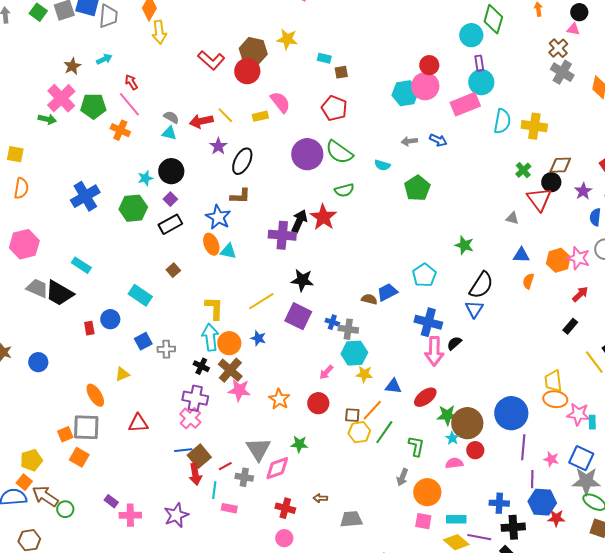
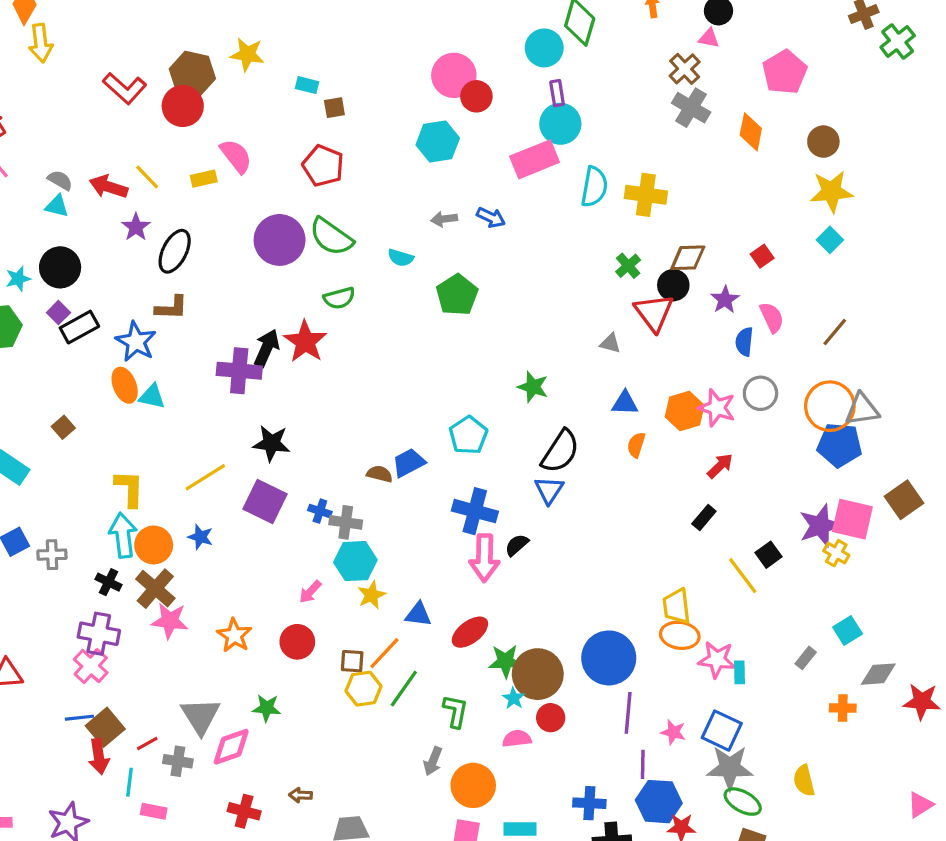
pink circle: (425, 86) -> (454, 75), moved
red arrow: (201, 121) -> (108, 187), turned 30
black rectangle: (170, 224) -> (79, 327), moved
yellow star: (364, 374) -> (372, 595), turned -30

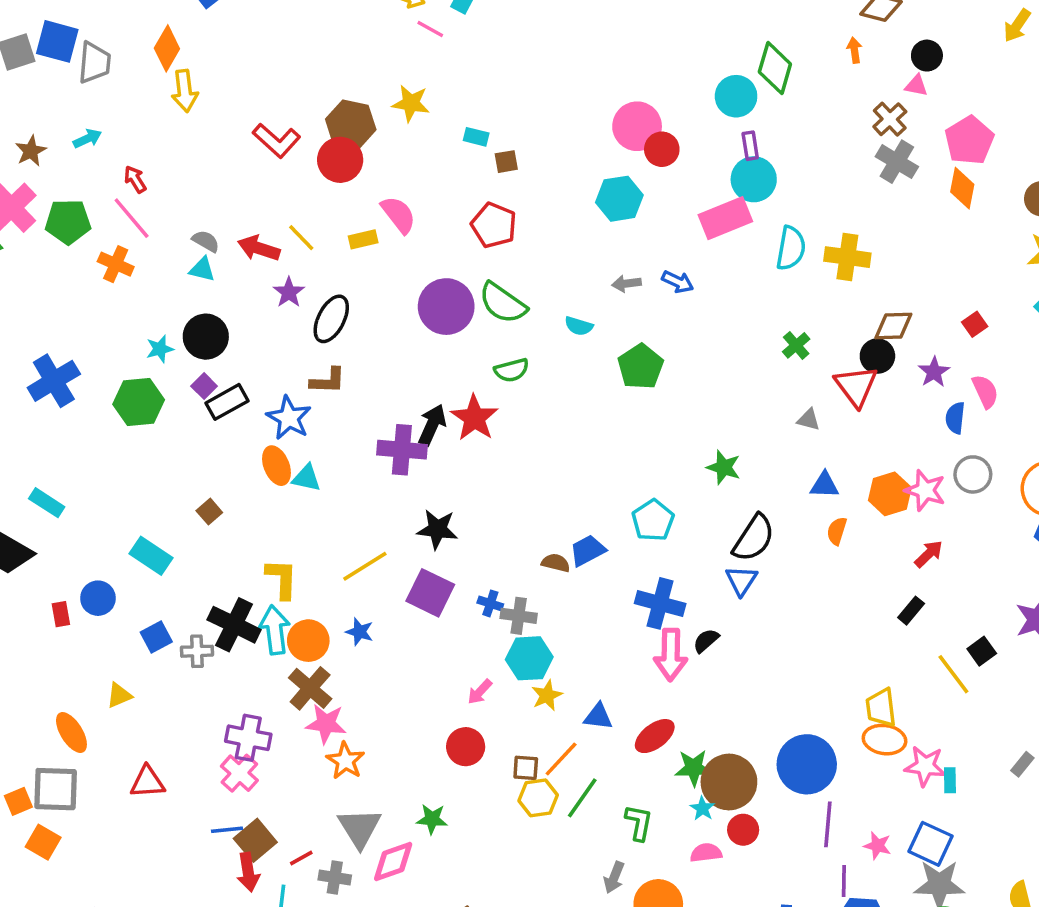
pink pentagon: (785, 72) -> (969, 140), moved
green cross: (628, 266) -> (796, 345), moved
black cross: (108, 582) -> (234, 625), moved, size x1.8
orange star: (234, 635) -> (345, 761), moved

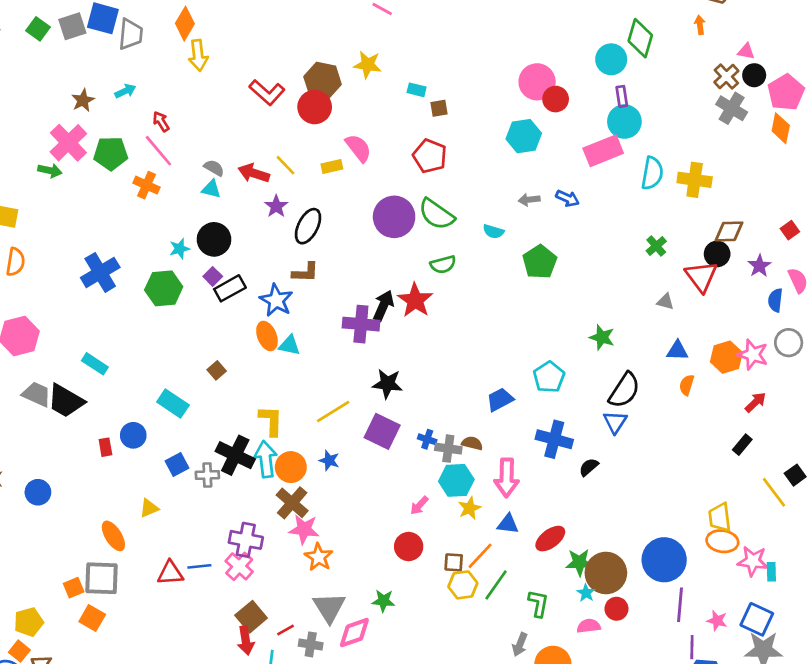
black circle: (927, 56) -> (754, 75), moved
brown semicircle: (556, 563) -> (472, 443), moved
pink arrow: (671, 655) -> (507, 478), moved
blue line: (227, 830) -> (199, 566), moved

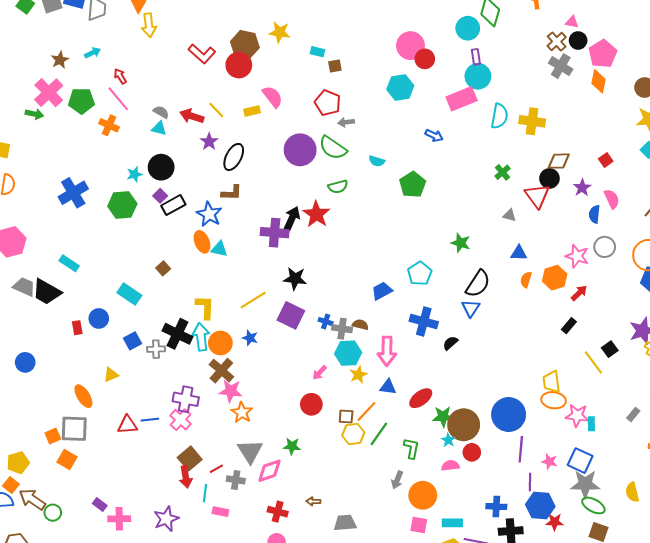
gray arrow: (529, 200) -> (346, 122), moved
orange hexagon: (726, 357) -> (555, 278), moved

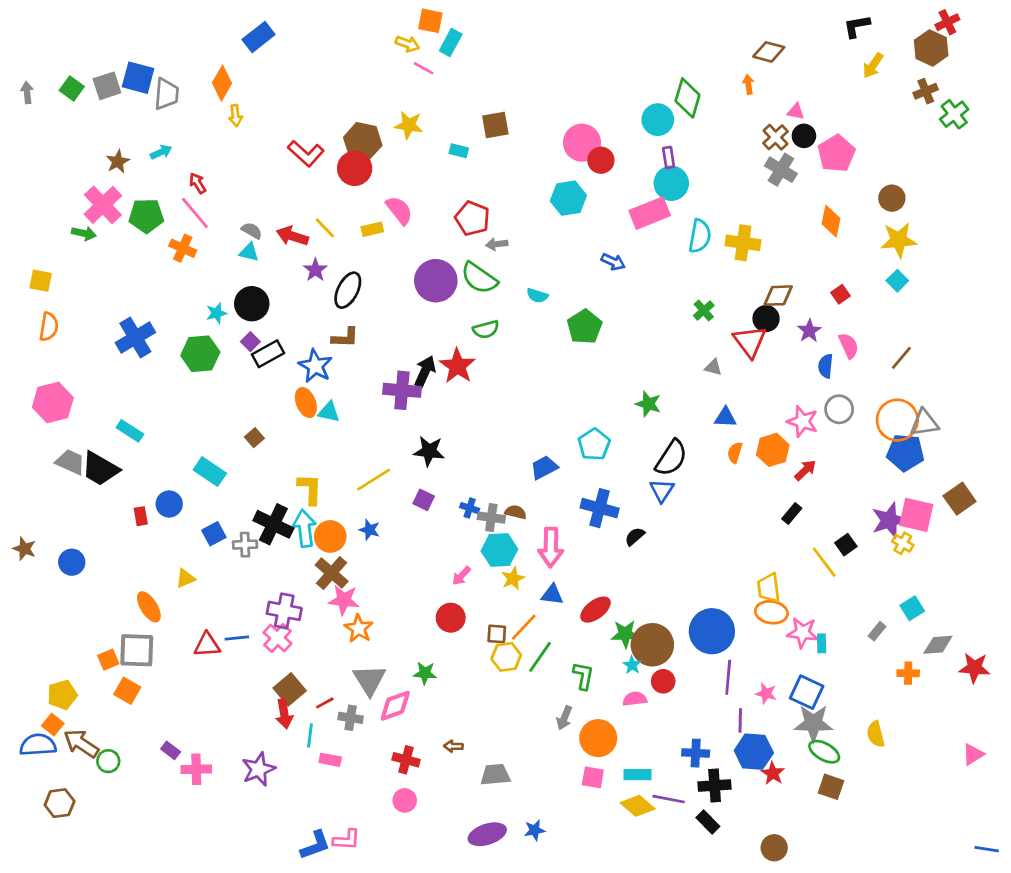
yellow arrow: (149, 25) -> (235, 116), size x0.7
brown square: (335, 66) -> (495, 125), moved, size x1.5
orange diamond: (599, 81) -> (831, 221), moved
purple square: (291, 315) -> (424, 500), size x0.6
red star: (555, 522) -> (773, 773), turned 30

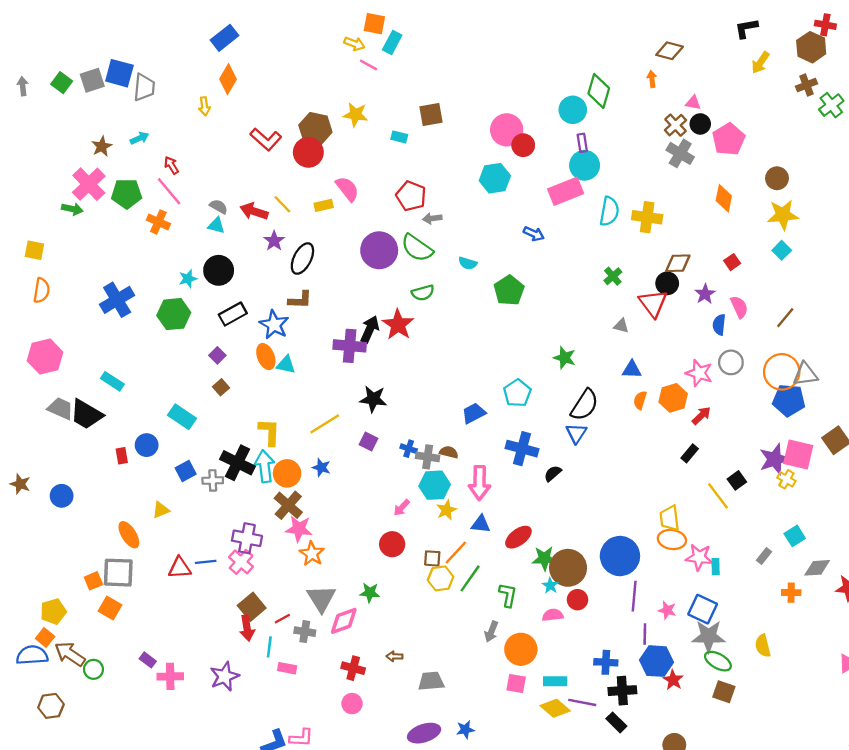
red cross: (947, 22) -> (825, 25), turned 36
orange diamond: (222, 83) -> (228, 79), moved
purple square: (250, 342) -> (217, 355), moved

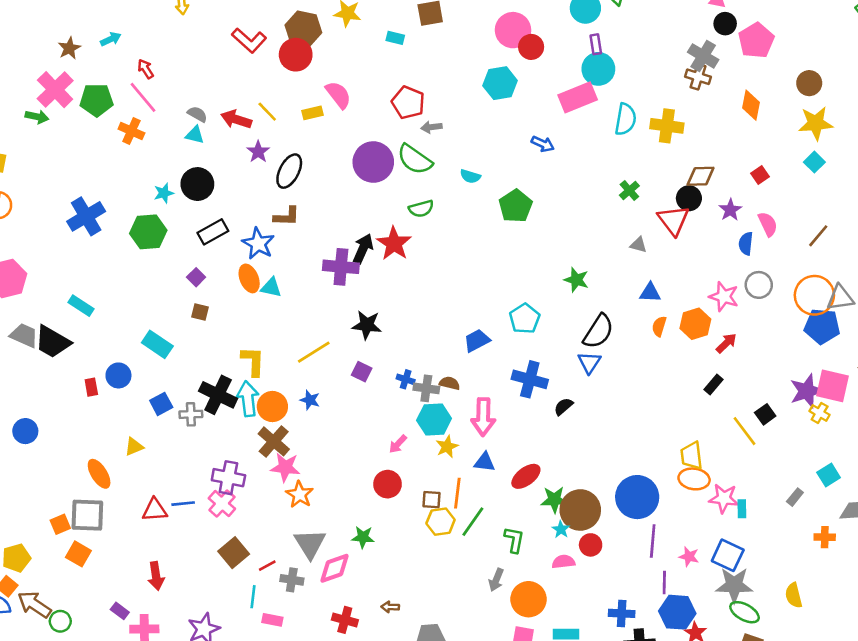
brown cross: (675, 125) -> (698, 77), moved, turned -30
brown square: (221, 387) -> (200, 312), turned -35
orange line: (456, 552) -> (457, 493), turned -36
red arrow: (247, 628) -> (156, 576), moved

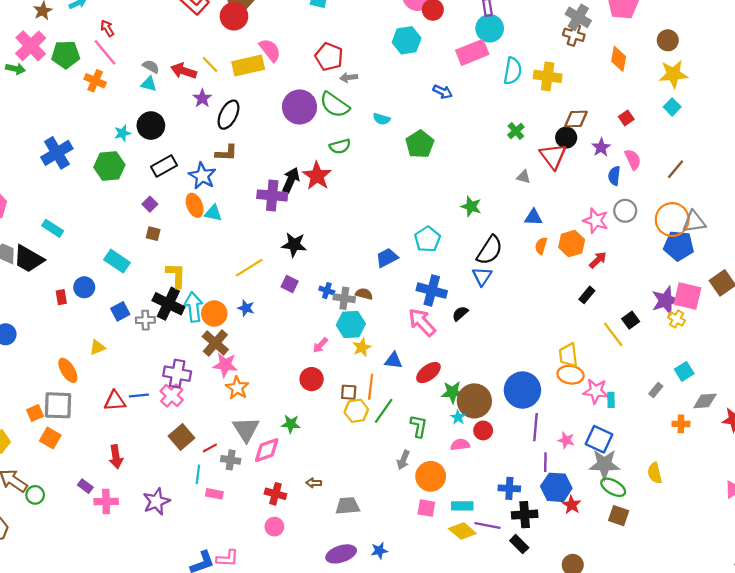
yellow rectangle: (312, 113) -> (248, 65), size x1.8
yellow L-shape: (253, 361) -> (176, 275), moved
pink arrow: (483, 417) -> (422, 322), moved, turned 136

